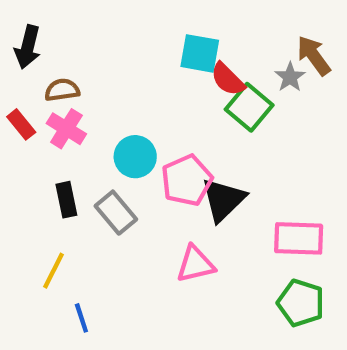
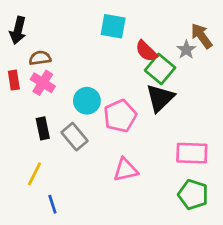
cyan square: (200, 53) -> (113, 26), moved
red rectangle: (21, 124) -> (14, 80), turned 30
black triangle: (223, 200) -> (160, 98), moved

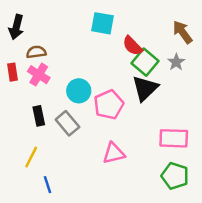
gray star: (186, 50) -> (176, 62), moved

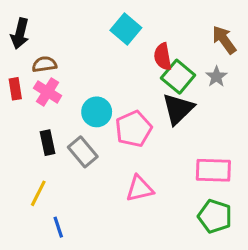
cyan square: (102, 23) -> (126, 29), turned 30
red semicircle: (132, 46) -> (163, 57), turned 35

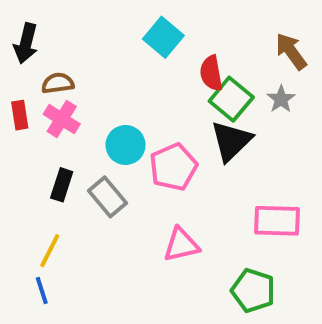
black rectangle: (48, 143) -> (62, 185), turned 30
green pentagon: (215, 216) -> (253, 291), moved
blue line: (58, 227) -> (42, 291), moved

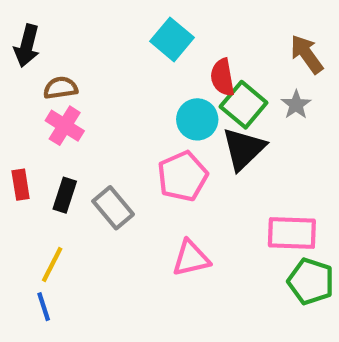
red rectangle: (20, 115) -> (21, 185), moved
cyan circle: (125, 145) -> (197, 119), moved
green pentagon: (253, 291) -> (311, 281), moved

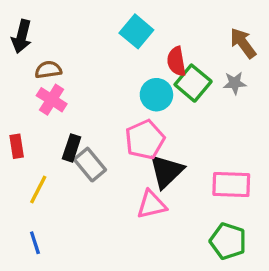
gray star: (296, 105) -> (235, 83), turned 30
black triangle: (244, 149) -> (166, 171), moved
black rectangle: (65, 195) -> (72, 148), moved
yellow line: (52, 265) -> (38, 190), moved
green pentagon: (311, 281) -> (228, 241), moved

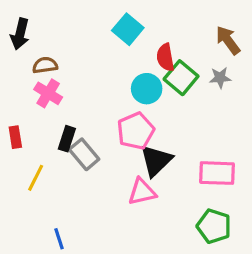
blue line: (35, 243) -> (59, 239), moved

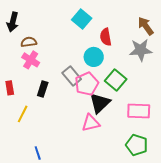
green square: (181, 78) -> (116, 80), moved
gray star: (220, 78) -> (141, 50), size x1.6
gray rectangle: (84, 154) -> (72, 76), moved

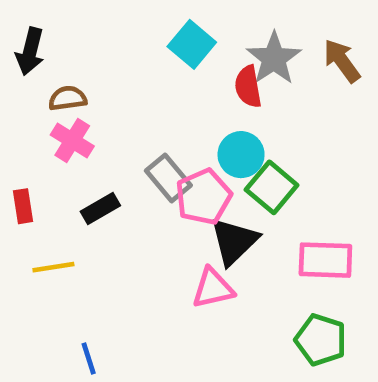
gray star: (141, 50) -> (274, 58), moved, turned -30
cyan circle: (94, 57) -> (241, 155), moved
black rectangle: (43, 89) -> (100, 209), turned 42
yellow line: (23, 114) -> (53, 267), turned 54

